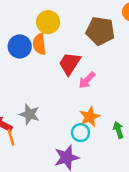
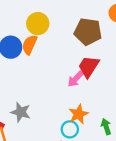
orange semicircle: (39, 44) -> (30, 45), turned 30
red trapezoid: (70, 64) -> (89, 67), moved

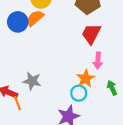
orange semicircle: (30, 45) -> (35, 18), turned 30
pink arrow: (76, 79) -> (98, 61), moved, turned -35

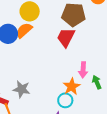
red trapezoid: (91, 34) -> (66, 37), moved
green arrow: (112, 88) -> (97, 82), moved

